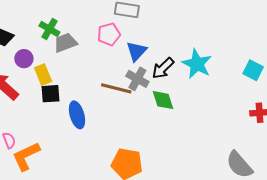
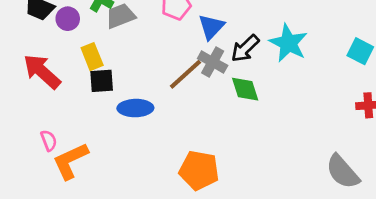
purple circle: (24, 59) -> (68, 19), moved
brown line: (116, 88) -> (186, 74), turned -56
blue ellipse: (77, 115) -> (135, 108), turned -75

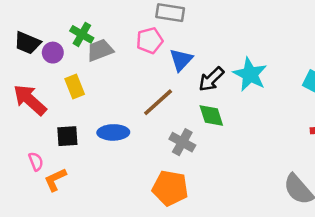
gray cross: (213, 62) -> (182, 142), moved
black square: (102, 81) -> (67, 136), moved
orange L-shape: (70, 161) -> (55, 180), size x0.7

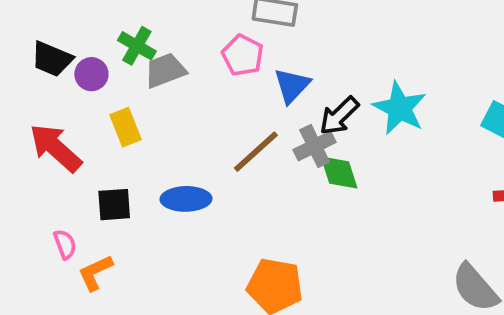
pink pentagon: (150, 40) -> (243, 55), turned -30
gray cross: (182, 142) -> (315, 146), moved, turned 35

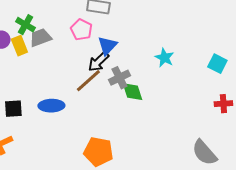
cyan star: (400, 108) -> (164, 58), size x0.7
black arrow: (339, 116) -> (98, 62), moved
yellow rectangle: (126, 127) -> (19, 46), moved

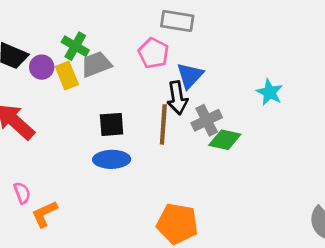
black arrow: (98, 62) -> (177, 98), turned -55
brown line: (88, 81) -> (163, 124), turned -44
green diamond: (132, 92) -> (225, 140), turned -60
black square: (13, 109) -> (112, 124), moved

